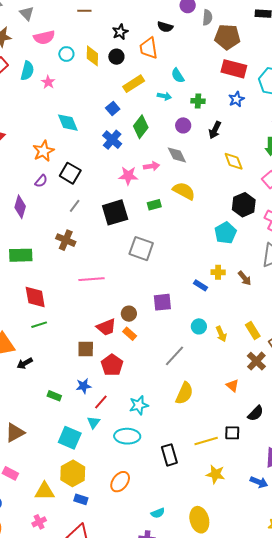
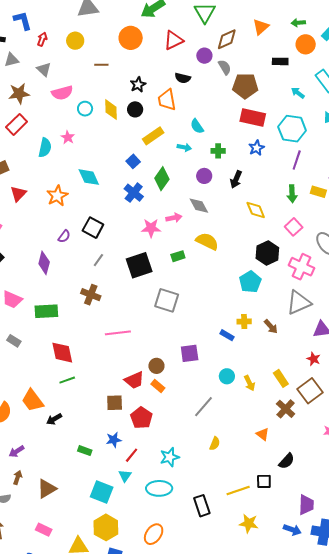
gray semicircle: (207, 17) -> (225, 67), turned -35
cyan semicircle: (27, 71) -> (45, 148), moved
orange star: (43, 151) -> (57, 196), moved
yellow semicircle: (184, 393) -> (215, 444), size x0.6

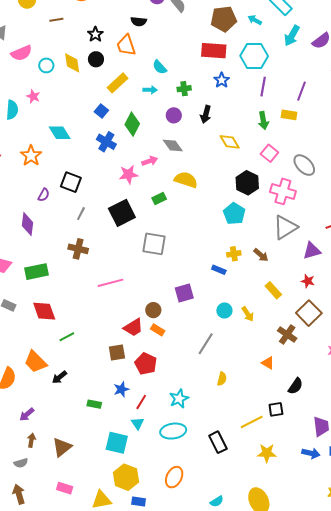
brown pentagon: (245, 86) -> (224, 19), moved
red diamond: (62, 353) -> (44, 311), moved
yellow rectangle: (281, 378) -> (273, 290), moved

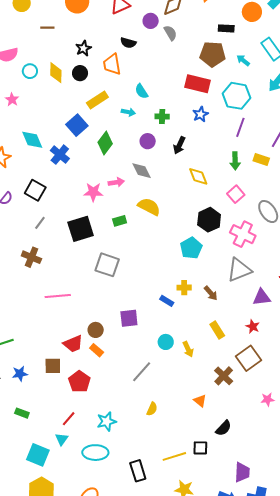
blue square: (101, 111) -> (77, 125), size x1.5
blue cross: (106, 142) -> (60, 155), moved
blue star: (121, 389) -> (20, 374), moved

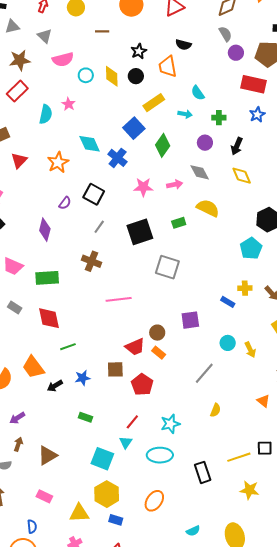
purple circle: (151, 21) -> (236, 53), moved
yellow diamond: (198, 176) -> (242, 176), moved
pink star: (93, 192) -> (143, 187), moved

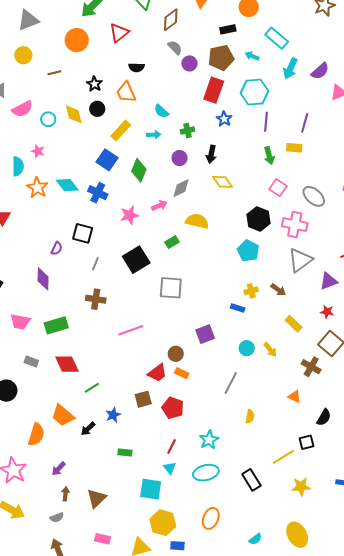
red rectangle: (254, 84) -> (214, 90), turned -70
orange star: (58, 162) -> (37, 188), moved
gray diamond: (200, 172) -> (181, 188), turned -75

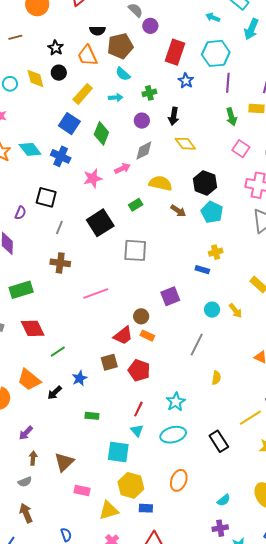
brown pentagon: (221, 58) -> (120, 46), moved
black hexagon: (258, 219) -> (205, 183), moved
brown arrow: (278, 290) -> (178, 211), moved
pink rectangle: (103, 539) -> (82, 490), moved

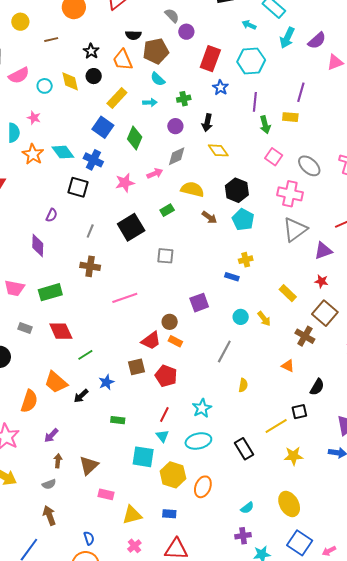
purple line: (228, 83) -> (255, 102), moved
black square: (46, 197) -> (78, 187), moved
gray square: (135, 250) -> (165, 256), size x0.7
yellow hexagon: (131, 485) -> (173, 475), moved

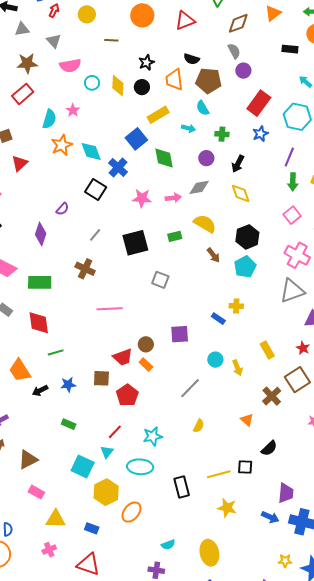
green diamond: (135, 138) -> (164, 158), turned -50

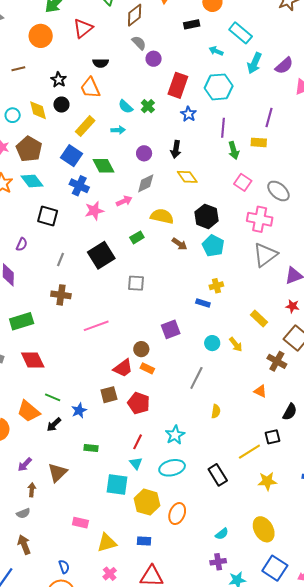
brown pentagon: (209, 81) -> (29, 149), moved, turned -30
green cross: (222, 134) -> (148, 106), moved, turned -32
blue cross: (118, 167) -> (79, 186), moved
green line: (56, 352) -> (53, 397), moved, turned 56
brown triangle: (28, 460) -> (57, 473), moved

